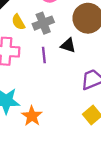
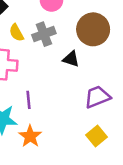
purple line: (44, 55) -> (29, 100), moved

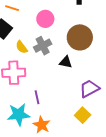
yellow square: (96, 136) -> (83, 115), moved

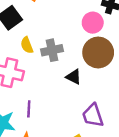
pink circle: (45, 19) -> (93, 23), moved
purple trapezoid: (89, 89) -> (93, 115), turned -95

